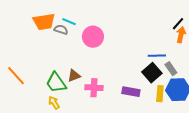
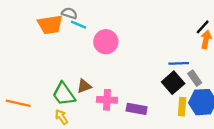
gray semicircle: (61, 30) -> (69, 13), moved
orange line: (16, 76) -> (18, 103), moved, turned -35
purple rectangle: (131, 92) -> (137, 109), moved

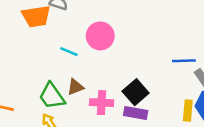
cyan line: (79, 25) -> (69, 52), moved
black square: (173, 83) -> (136, 92), moved

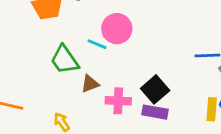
cyan line: (69, 52) -> (97, 44), moved
green trapezoid: (52, 96) -> (64, 60), moved

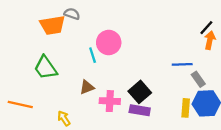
cyan line: (97, 44) -> (93, 55), turned 49
green trapezoid: (64, 60) -> (45, 68), moved

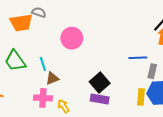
cyan line: (93, 55) -> (43, 64), moved
gray rectangle: (198, 79) -> (152, 71), turned 48
pink cross: (110, 101) -> (43, 98), moved
yellow arrow: (64, 118) -> (64, 106), moved

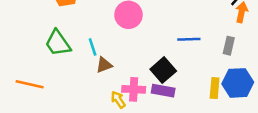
blue line: (138, 58) -> (189, 39), moved
gray rectangle: (152, 71) -> (229, 46), moved
pink cross: (43, 98) -> (134, 89), moved

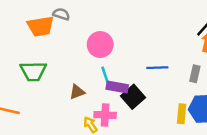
green trapezoid: (58, 43) -> (33, 71), turned -56
cyan line: (93, 47) -> (105, 75), moved
purple rectangle: (163, 91) -> (117, 87), moved

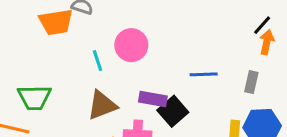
green trapezoid: (33, 71) -> (34, 97), moved
cyan line: (105, 75) -> (97, 61), moved
brown triangle: (77, 92) -> (102, 105), size x1.5

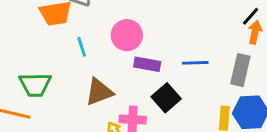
cyan line: (97, 61) -> (82, 47), moved
gray rectangle: (251, 82) -> (240, 70), size x1.5
purple rectangle: (153, 99) -> (147, 64), moved

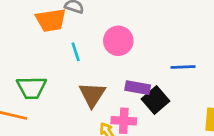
purple rectangle: (147, 64) -> (138, 88), moved
brown triangle: (99, 92) -> (92, 95), turned -36

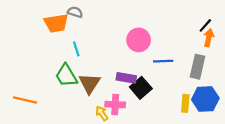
pink circle: (118, 41) -> (139, 40), moved
green trapezoid: (32, 88) -> (66, 76), moved, turned 60

